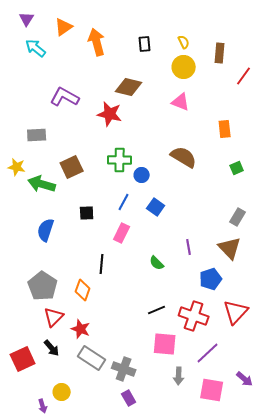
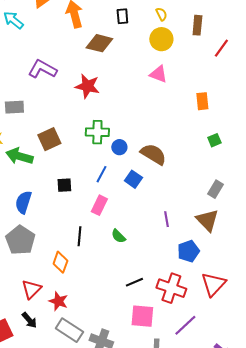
brown diamond: (129, 87) -> (99, 43), moved
brown semicircle: (184, 157) -> (153, 154), moved
green semicircle: (157, 263) -> (118, 236), moved
gray pentagon: (43, 286) -> (20, 240), moved

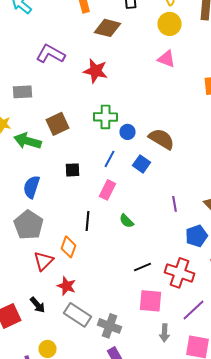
red triangle: (31, 289) -> (44, 261), moved

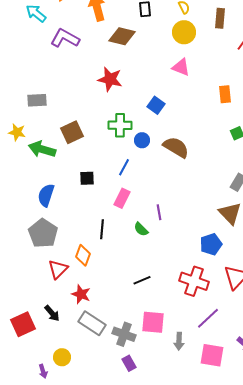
purple L-shape: (50, 54) -> (65, 38), moved
blue square: (142, 164) -> (156, 105), moved
purple line: (174, 204) -> (159, 212), moved
black line: (142, 267) -> (142, 280), moved
pink square: (150, 301) -> (153, 322), moved

